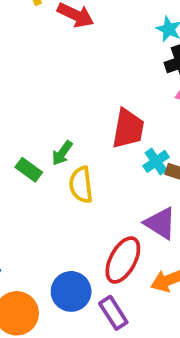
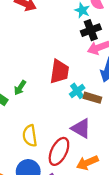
yellow semicircle: (81, 185) -> (30, 136), moved

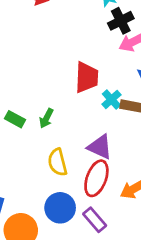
green arrow: (20, 88) -> (46, 118), moved
purple triangle: (81, 128) -> (100, 147), moved

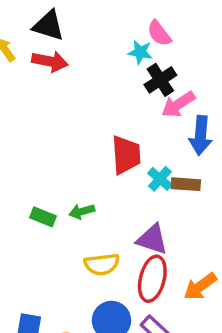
green arrow: (46, 118) -> (82, 211), turned 54
yellow semicircle: (57, 162) -> (102, 264), turned -76

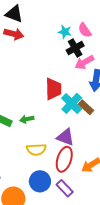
pink semicircle: (159, 33) -> (85, 30), moved
cyan cross: (160, 179) -> (72, 103), size x1.5
brown rectangle: (186, 184) -> (86, 107), turned 35

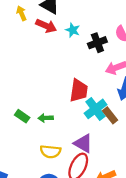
cyan star: (65, 32) -> (73, 30), moved
black cross: (75, 48) -> (97, 43), moved

